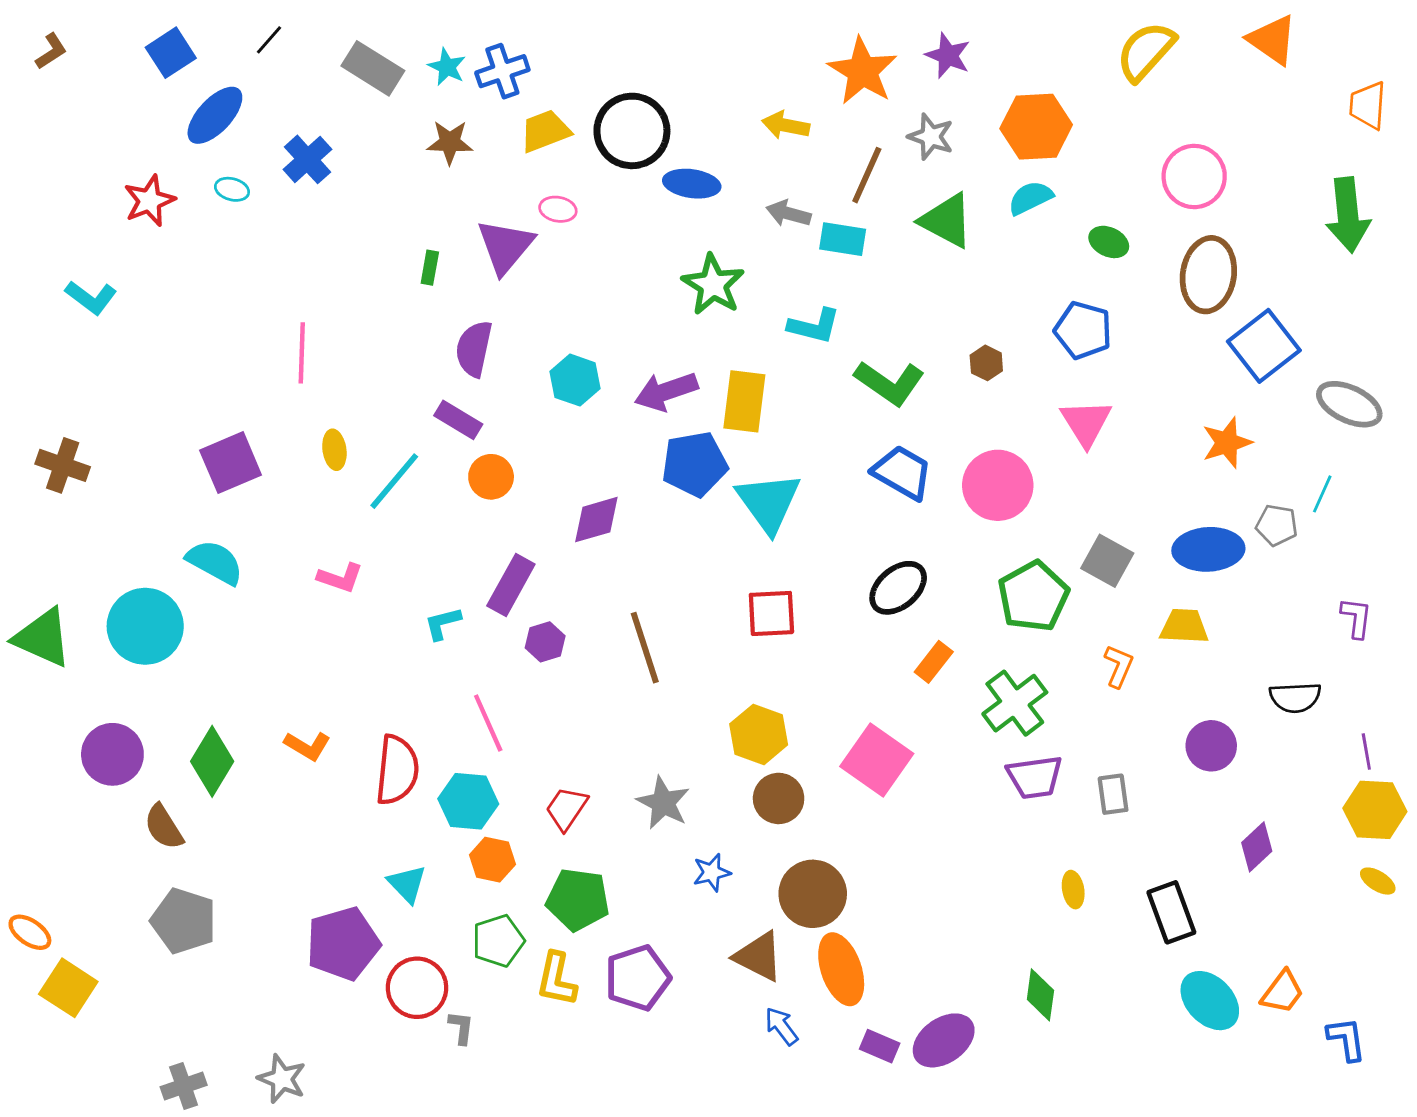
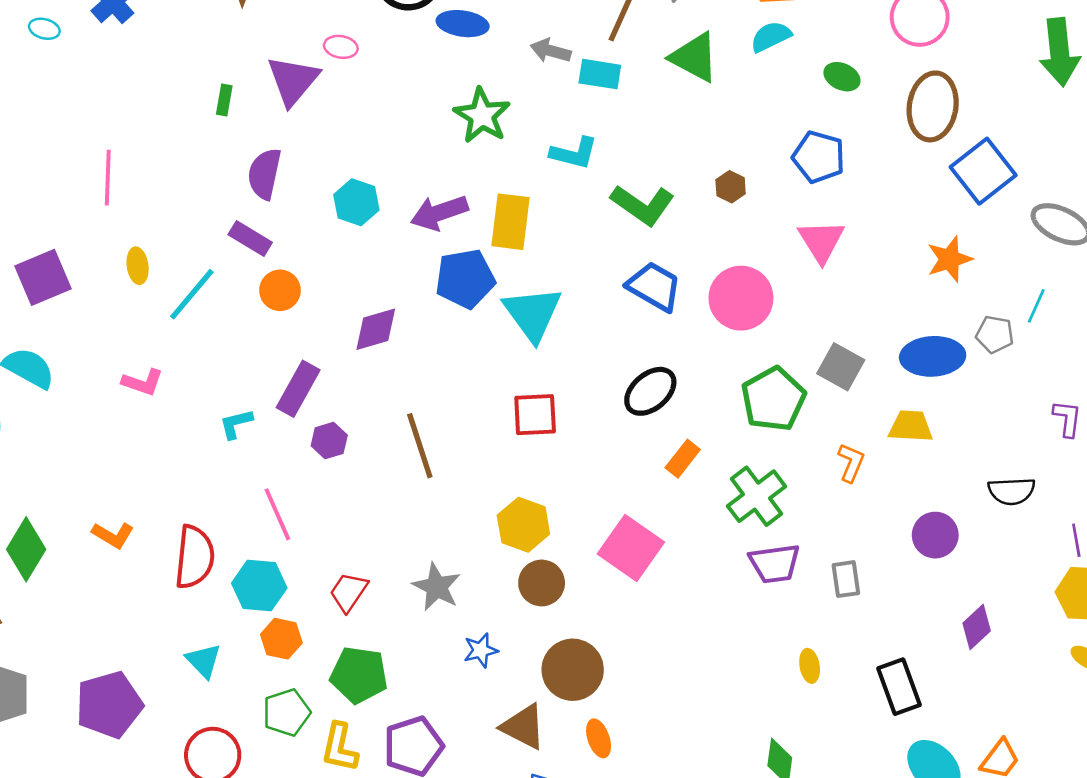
purple pentagon: (343, 944) -> (109, 705), moved
orange ellipse: (841, 969) -> (599, 738), size x0.6

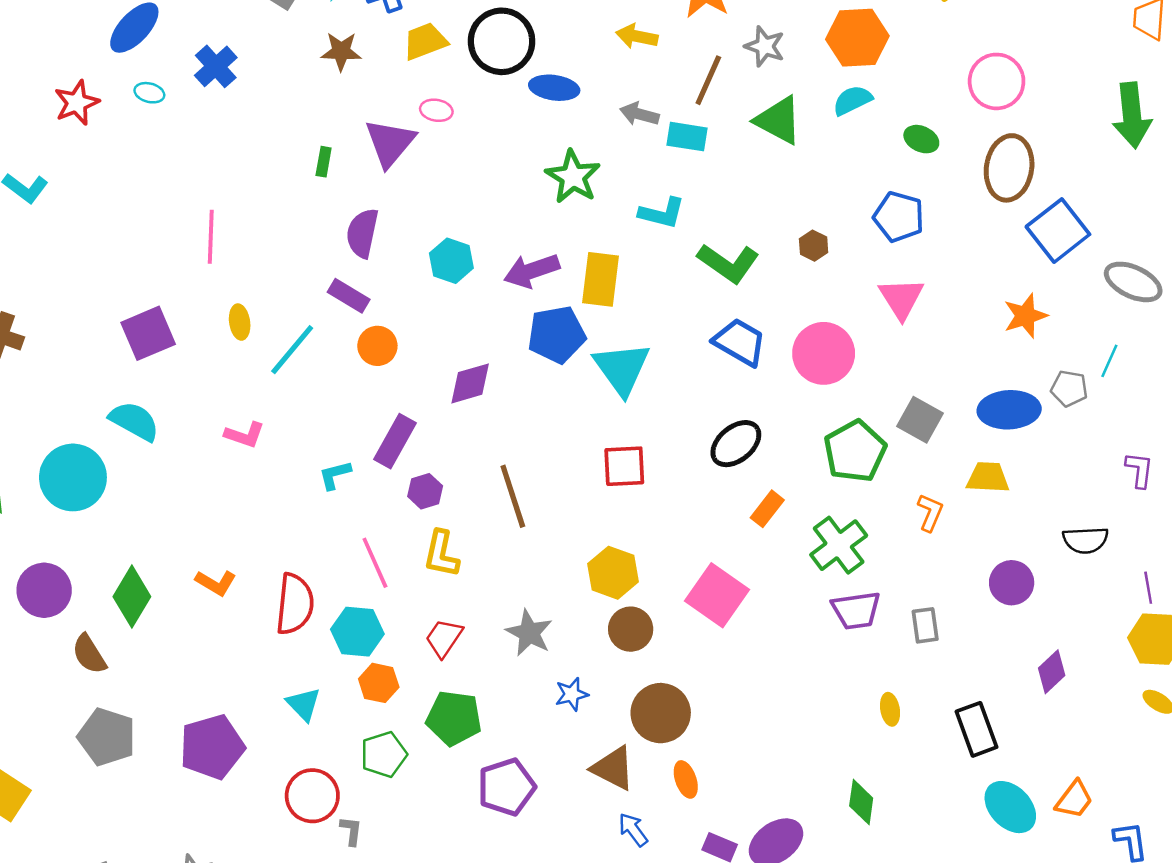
yellow L-shape: (340, 747) -> (441, 554), moved

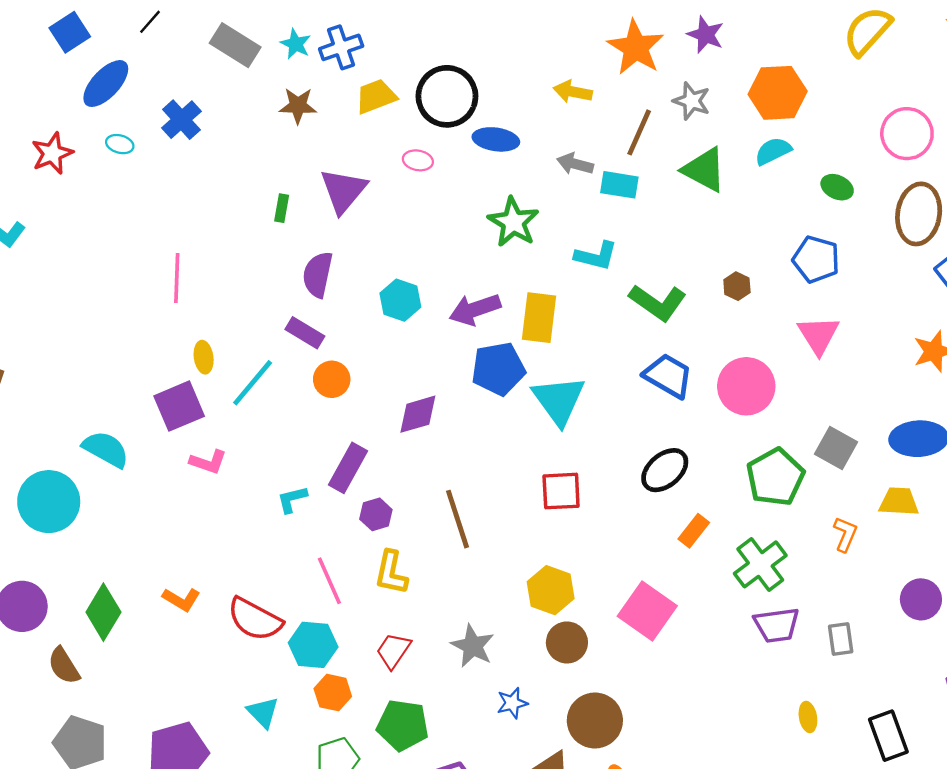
pink ellipse: (436, 110) -> (418, 160), moved
purple square: (148, 333) -> (179, 406), moved
red semicircle: (295, 604) -> (255, 619), turned 112

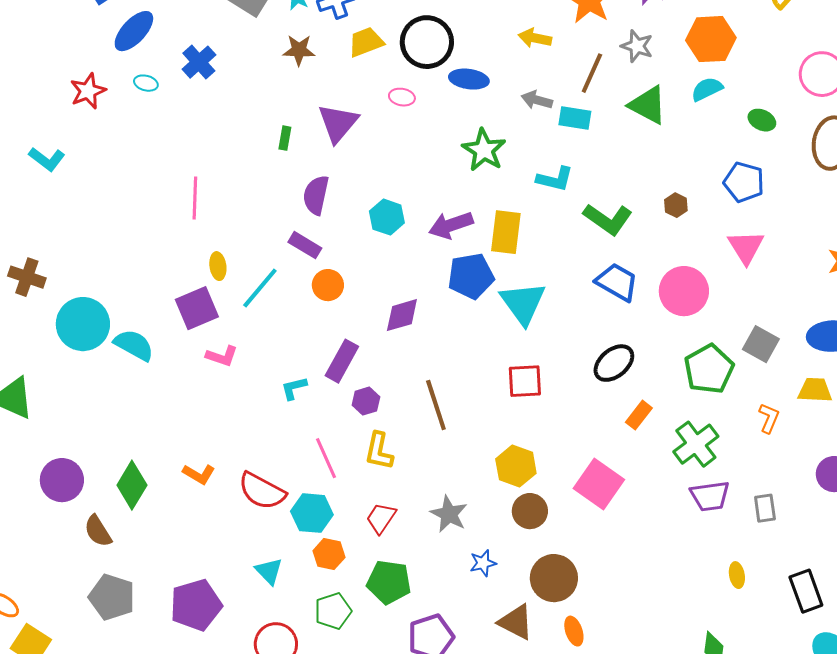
cyan circle: (49, 502) -> (83, 324), moved

